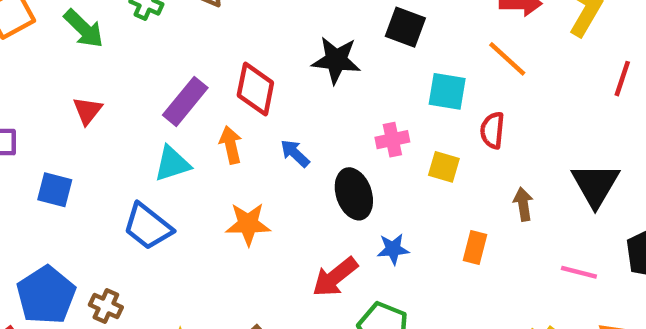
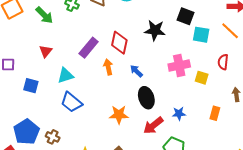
cyan square: (447, 91) -> (201, 35), moved
pink cross: (392, 140) -> (179, 66), size x1.5
cyan triangle: (172, 164) -> (65, 75), moved
black ellipse: (354, 194) -> (146, 98), moved
orange star: (248, 224) -> (119, 115), moved

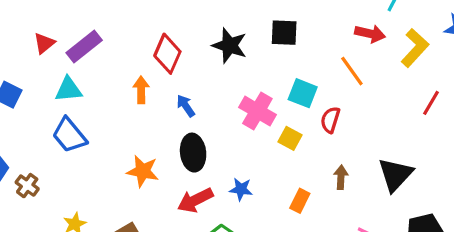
black square: (185, 16) -> (284, 33), turned -30
cyan square: (201, 35) -> (303, 93), moved
purple rectangle: (89, 48) -> (84, 47), moved
pink cross: (179, 66) -> (257, 111), turned 30

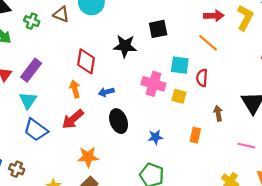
cyan triangle: (69, 90) -> (28, 100), turned -36
blue arrow: (186, 106) -> (106, 92), turned -56
orange star: (143, 171) -> (88, 157), moved
red arrow: (195, 200) -> (73, 119), moved

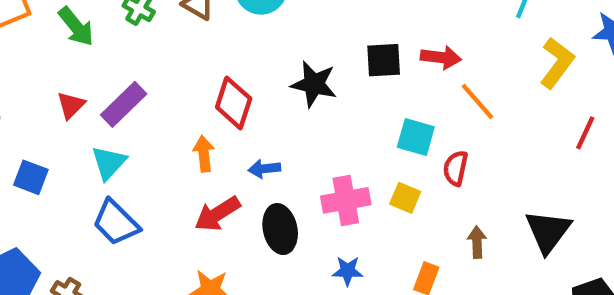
red arrow: (214, 16) -> (441, 57), moved
pink cross: (153, 84) -> (346, 200), moved, turned -35
red arrow: (73, 119) -> (217, 214), moved

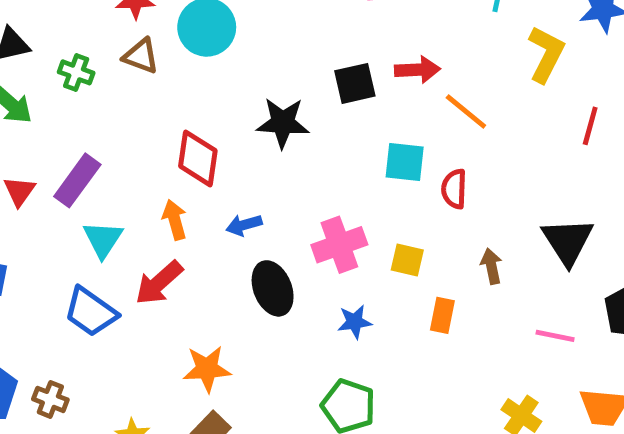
cyan triangle: (109, 163) -> (103, 239), moved
yellow square: (405, 198) -> (407, 260), moved
red arrow: (217, 214) -> (159, 283), moved

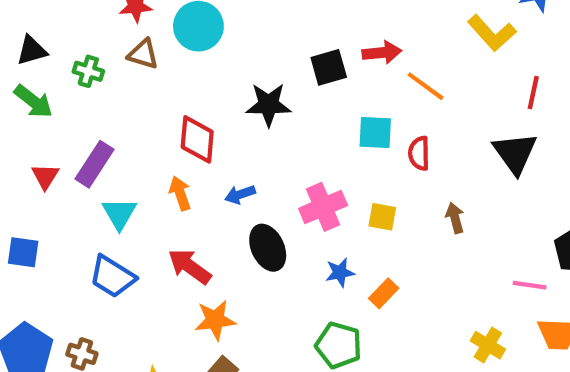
yellow L-shape: (546, 54) -> (492, 33), turned 114
black triangle: (568, 241) -> (515, 153), moved
red arrow: (159, 283) -> (190, 266), moved, turned 81
orange rectangle: (442, 315) -> (384, 293), moved, turned 36
pink line: (555, 336) -> (530, 285), moved

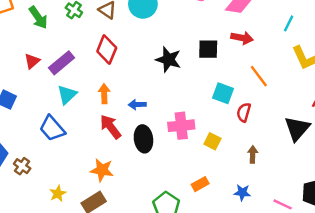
red arrow: (382, 53) -> (242, 38), moved
red diamond: (197, 139) -> (107, 49), moved
red arrow: (190, 266) -> (111, 127), moved
blue star: (340, 273) -> (242, 193), moved

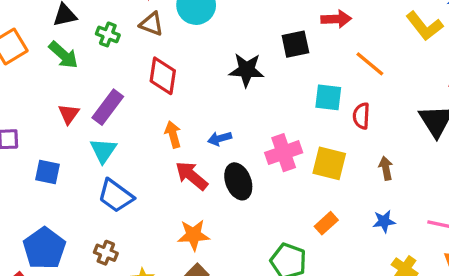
cyan triangle: (67, 95) -> (103, 150), moved
yellow square: (212, 141) -> (329, 163), size x1.5
brown cross: (22, 166) -> (106, 253), moved

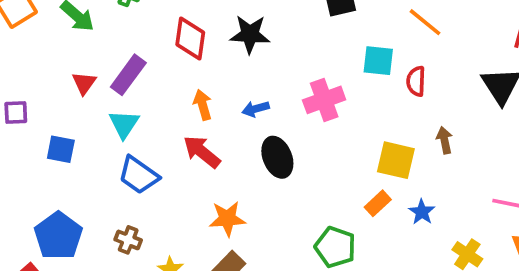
black star: (247, 70) -> (250, 34), moved
pink cross: (284, 153) -> (324, 100), moved
yellow square: (329, 163) -> (396, 160), moved
red arrow: (192, 176) -> (202, 152), moved
blue star: (384, 221) -> (422, 212), moved, turned -30

